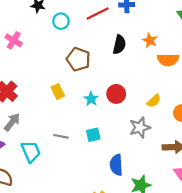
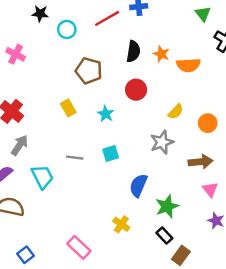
orange star: (150, 40) -> (161, 54), moved
red circle: (116, 94) -> (136, 90), moved
blue semicircle: (116, 165) -> (138, 185), turned 30

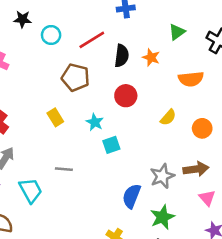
green triangle: (203, 14) -> (177, 32), moved, turned 35
red line: (107, 18) -> (92, 40), moved
orange semicircle: (188, 65) -> (191, 79), moved
gray star: (162, 142) -> (162, 176), moved
cyan square: (111, 153) -> (111, 145), moved

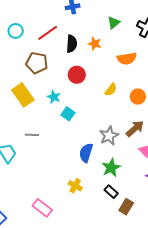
yellow rectangle: (55, 117) -> (23, 95), size x1.6
cyan square: (111, 145) -> (68, 114), turned -32
brown arrow: (196, 169) -> (135, 129), turned -30

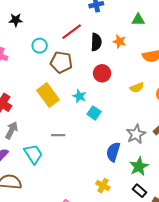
green triangle: (114, 23) -> (138, 20), turned 40
cyan circle: (16, 31) -> (40, 46), moved
yellow semicircle: (111, 90) -> (137, 88), turned 32

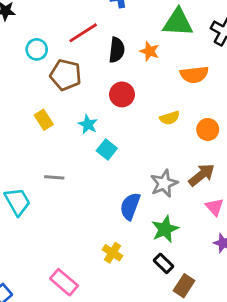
green triangle: (138, 20) -> (178, 22), size x1.6
yellow rectangle: (48, 95) -> (44, 120), size x0.6

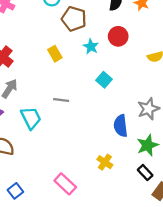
cyan star: (88, 124) -> (91, 47), moved
blue semicircle: (130, 206) -> (121, 126), turned -30

